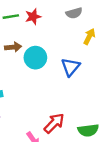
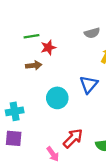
red star: (33, 17) -> (48, 47), moved
cyan circle: (35, 58) -> (57, 98), moved

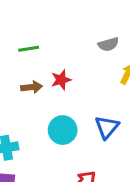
red star: (48, 47) -> (61, 80), moved
blue triangle: (89, 84) -> (107, 127), moved

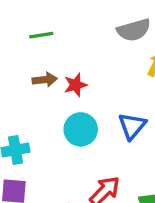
gray semicircle: (108, 44) -> (134, 30), size x1.4
red star: (61, 80) -> (76, 85), moved

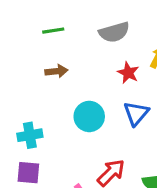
gray semicircle: (134, 30) -> (114, 32), moved
red star: (76, 85) -> (128, 73), moved, turned -30

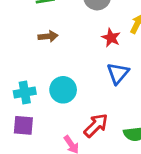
cyan circle: (89, 116) -> (63, 90), moved

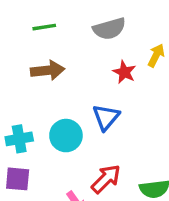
brown arrow: (48, 36) -> (48, 70), size x1.4
blue triangle: (118, 73) -> (106, 117), moved

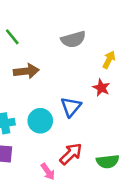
green line: (44, 27) -> (12, 37), moved, turned 60
red star: (124, 72) -> (101, 88), moved

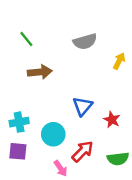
red star: (101, 88) -> (112, 120), moved
cyan circle: (40, 121) -> (53, 134), moved

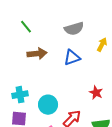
blue triangle: (83, 106) -> (72, 58), moved, turned 30

